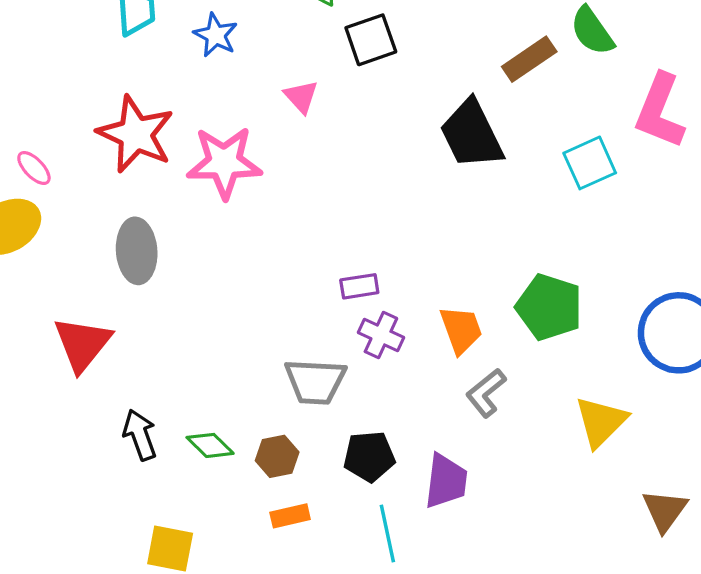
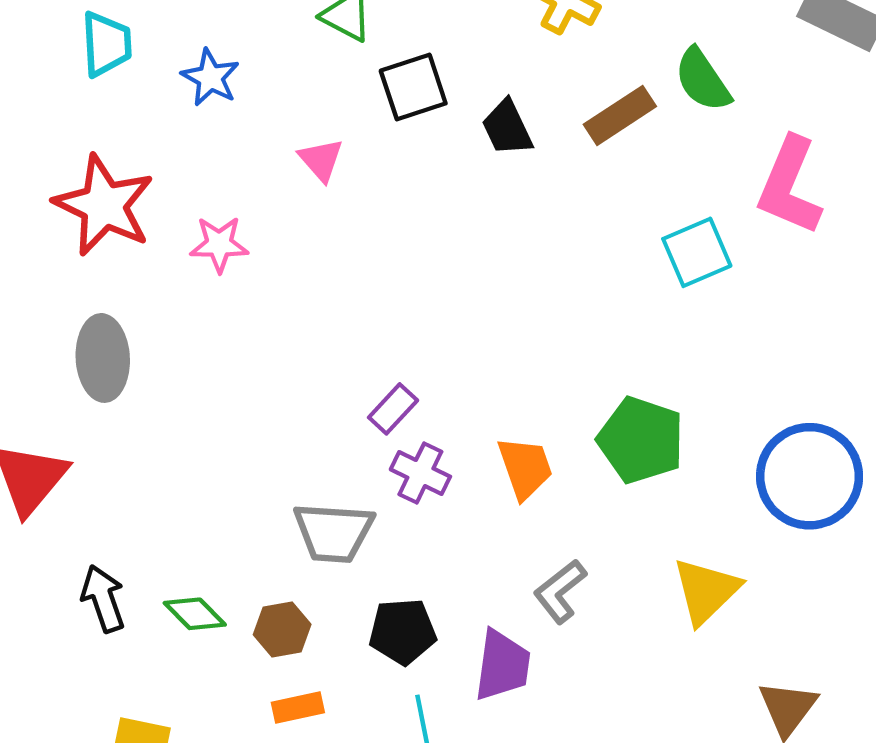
black trapezoid: (471, 134) -> (507, 128), moved, size x0.6
pink star: (224, 162) -> (219, 244), size x0.6
purple rectangle: (359, 286) -> (393, 409), turned -39
gray L-shape: (486, 393) -> (560, 591), moved

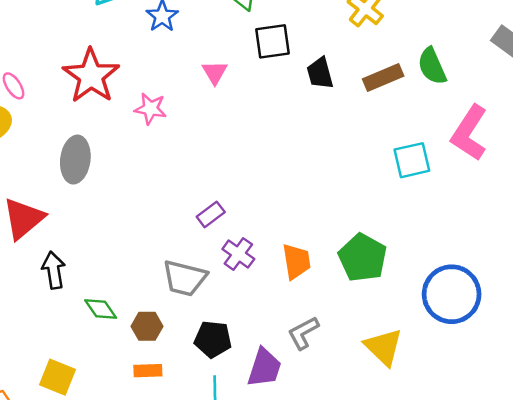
purple rectangle: (393, 409) -> (211, 214), moved
yellow triangle: (706, 591) -> (384, 347), turned -42
black arrow: (103, 599) -> (54, 270), moved

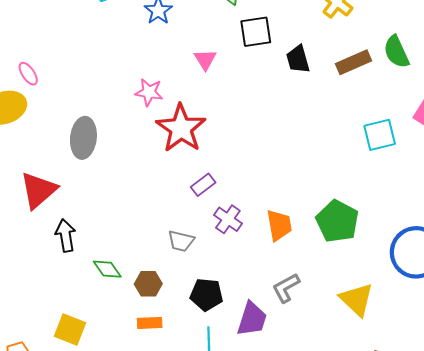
red star: (91, 76) -> (181, 128), moved
gray trapezoid: (185, 278) -> (181, 241), size x0.7

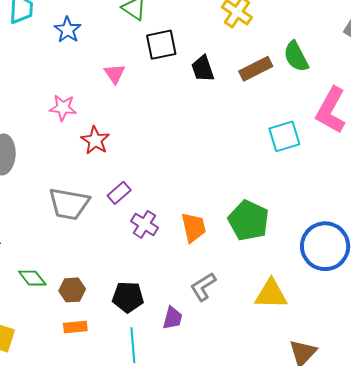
red star: (181, 128) -> (95, 140), size x0.6
gray trapezoid: (181, 241) -> (69, 204), moved, size x1.6
yellow triangle: (357, 299) -> (271, 294), turned -39
purple trapezoid: (252, 319) -> (173, 318), size x0.7

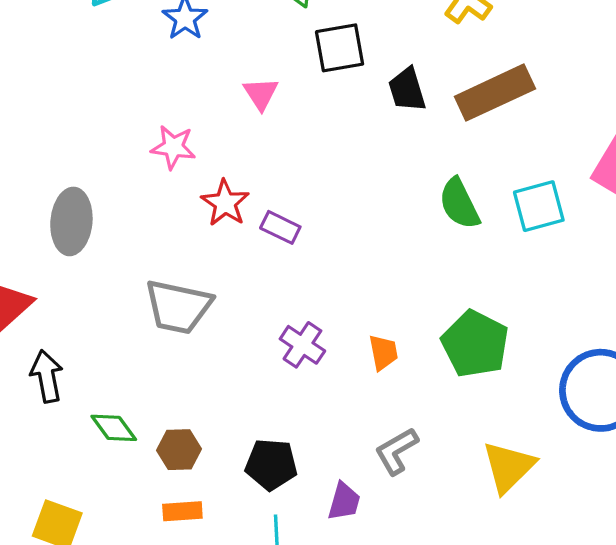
green semicircle: (296, 57) -> (459, 204), moved
brown rectangle: (256, 69) -> (495, 93), size x1.4
purple rectangle: (119, 193) -> (280, 227), moved, turned 65
orange trapezoid: (193, 227) -> (383, 352), size x0.7
yellow triangle: (271, 294) -> (509, 467), turned -48

